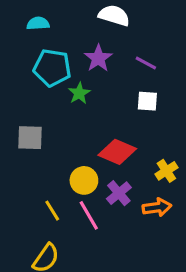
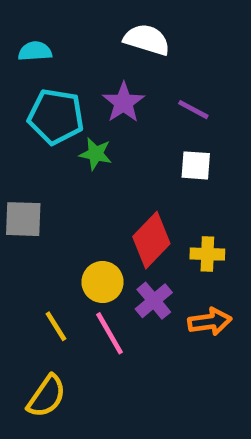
green star: (79, 93) -> (96, 154), turned -30
red diamond: (117, 152) -> (151, 240), turned -69
yellow cross: (166, 171) -> (207, 254), moved, turned 35

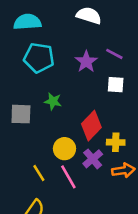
cyan semicircle: (35, 51) -> (27, 22), size x1.5
purple star: (123, 103) -> (86, 62), moved
green star: (96, 154) -> (53, 101), moved
yellow cross: (207, 254) -> (116, 142), moved

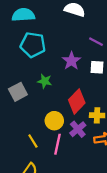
purple star: (86, 62) -> (71, 61), moved
gray square: (21, 114) -> (18, 92), turned -30
pink line: (68, 177) -> (57, 144), turned 42

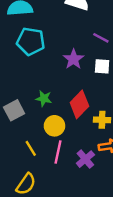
green star: (45, 81) -> (44, 98), moved
gray square: (18, 92) -> (14, 110), moved
purple cross: (78, 129) -> (85, 159), moved

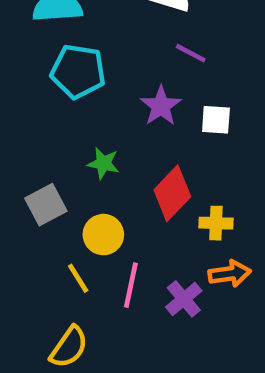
purple line: (101, 38) -> (191, 53), moved
green star: (44, 98) -> (103, 163), moved
yellow circle: (54, 126) -> (103, 235), moved

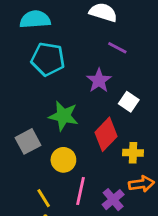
white square: (216, 120) -> (129, 102), moved, turned 30
green star: (103, 163) -> (63, 116), size x1.5
yellow line: (78, 278) -> (44, 198), moved

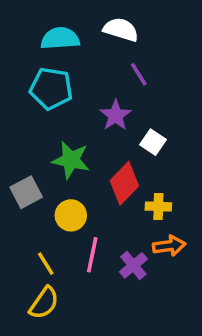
cyan semicircle: (35, 19) -> (60, 39), moved
purple line: (117, 48) -> (139, 74), turned 30

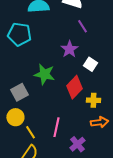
cyan pentagon: (51, 89) -> (19, 34), moved
yellow circle: (71, 215) -> (15, 117), moved
purple cross: (133, 265) -> (77, 144), moved

